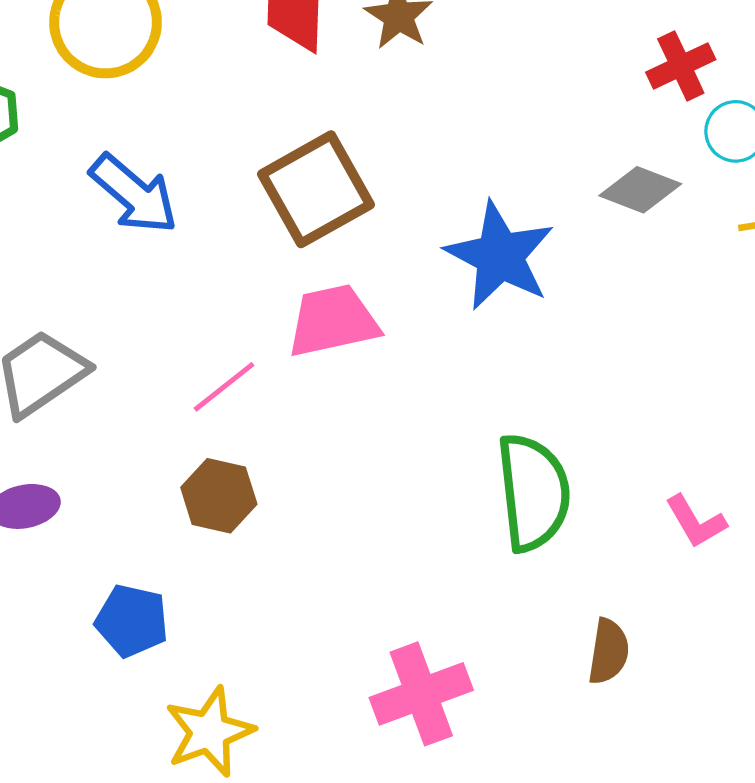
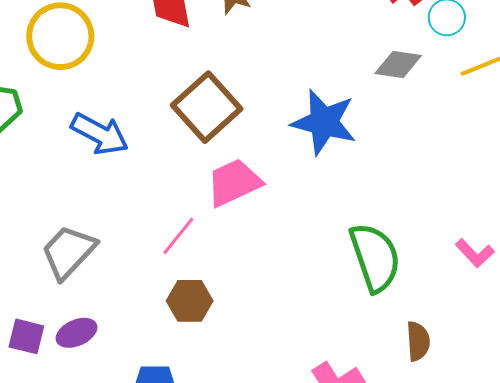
brown semicircle: (609, 651) -> (418, 341), moved

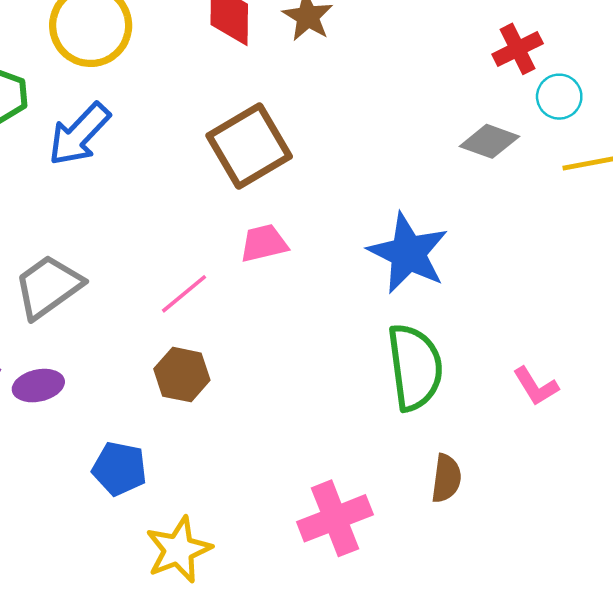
blue star: (324, 122) -> (408, 253), moved
blue arrow: (100, 134) -> (79, 134), moved, turned 94
pink trapezoid: (234, 182) -> (264, 243), size x0.7

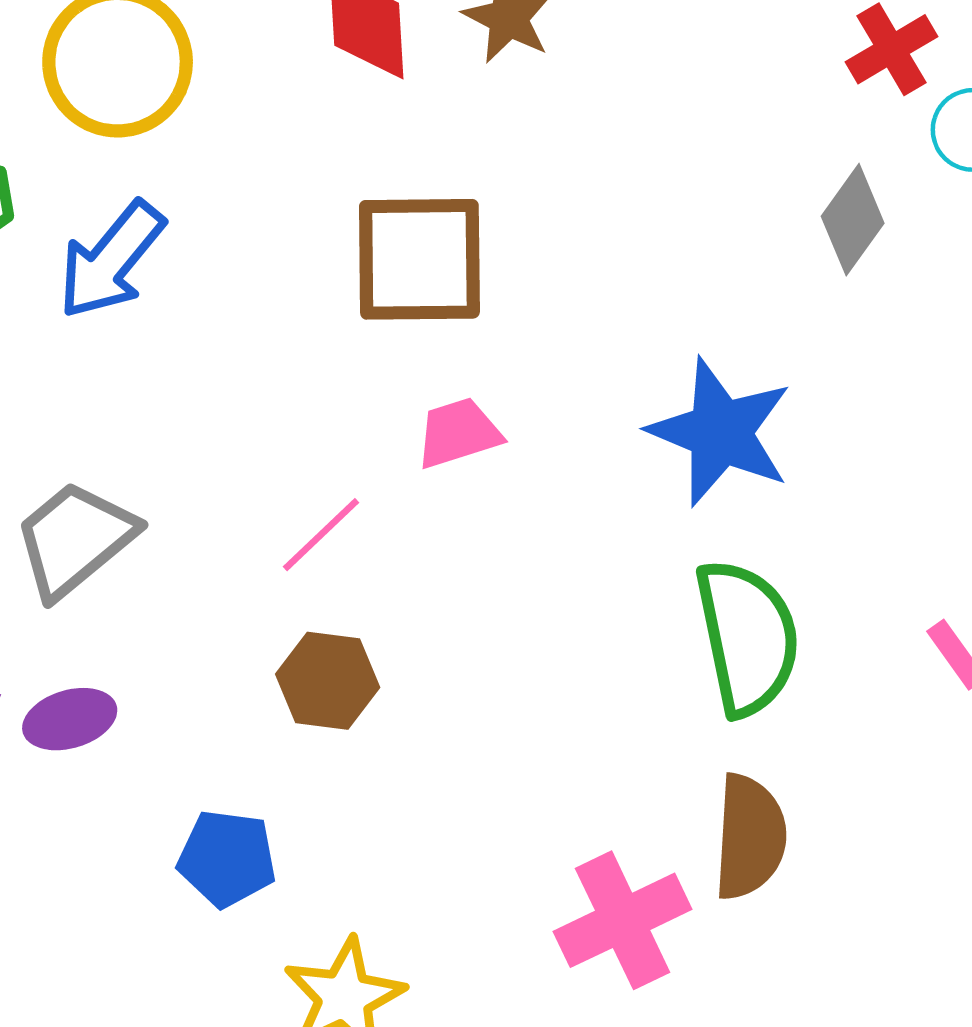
gray diamond: (489, 141) -> (853, 220), turned -70
brown square: (249, 146) -> (419, 259), turned 34
brown semicircle: (446, 478) -> (750, 837), moved, size x1.4

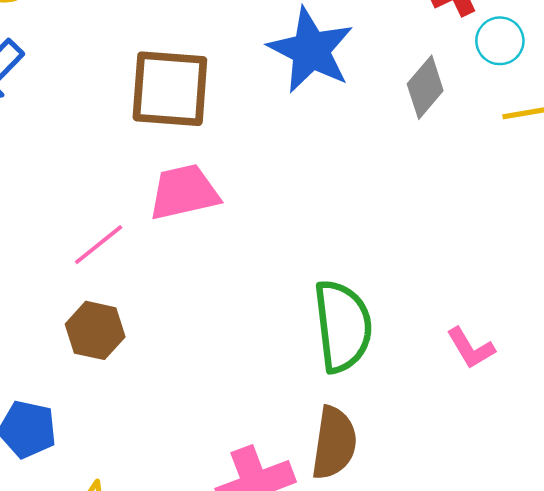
blue star: (720, 432) -> (311, 50), moved
pink trapezoid: (458, 433) -> (184, 192), size x1.4

